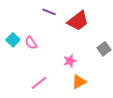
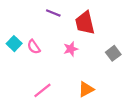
red trapezoid: (78, 21) -> (85, 23), turned 115
pink star: (70, 61) -> (71, 49), moved

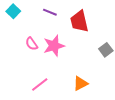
cyan square: (14, 44) -> (13, 11), moved
pink star: (71, 49) -> (54, 46), moved, size x1.5

